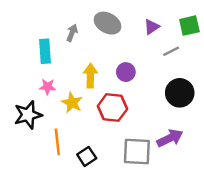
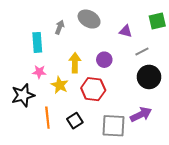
purple triangle: (152, 27) -> (126, 31), moved, turned 48
gray line: (171, 51) -> (142, 52), moved
black square: (87, 156) -> (75, 121), moved

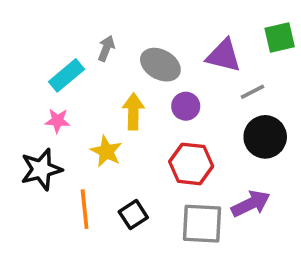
gray ellipse: (89, 19) -> (160, 65), moved
purple triangle: (126, 31) -> (224, 56), size x1.5
cyan rectangle: (37, 42) -> (67, 75), turned 54
pink star: (39, 72) -> (57, 121), moved
red hexagon: (93, 89) -> (191, 164), moved

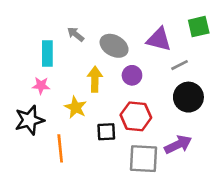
gray arrow: (106, 48) -> (76, 34), turned -72
cyan rectangle: (67, 75) -> (47, 54), turned -50
black square: (133, 215) -> (106, 132), moved, turned 30

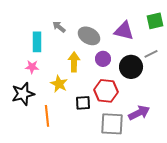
gray line: (179, 65) -> (151, 54), moved
black circle: (188, 97) -> (131, 67), moved

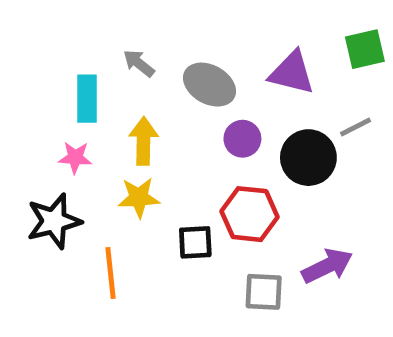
yellow arrow: (74, 62) -> (143, 141), moved
yellow star: (59, 84) -> (139, 198), turned -30
gray square: (112, 124) -> (264, 292), size x0.7

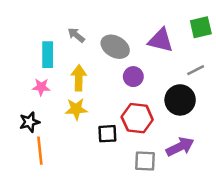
black circle: (308, 158) -> (180, 100), moved
black star: (54, 221) -> (29, 122), size x0.7
orange line: (111, 273) -> (40, 151), moved

